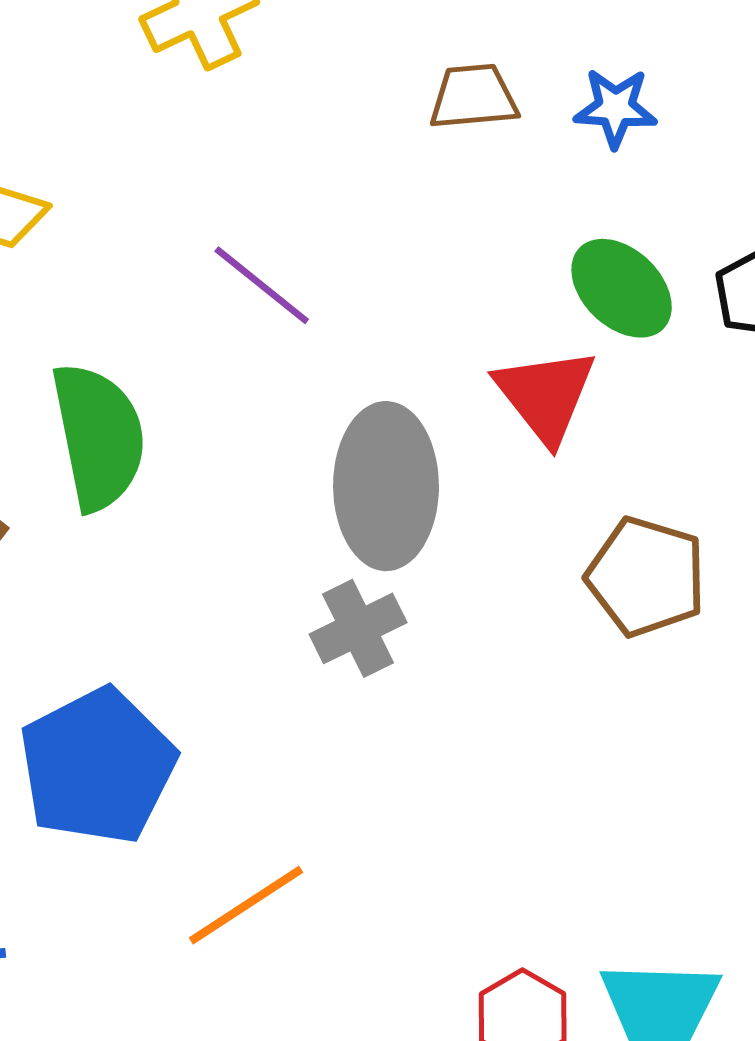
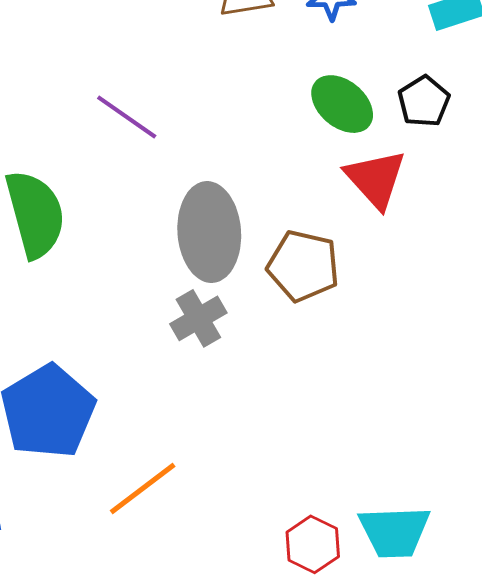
red triangle: (546, 395) -> (376, 179), moved
brown pentagon: (646, 577) -> (303, 266), moved

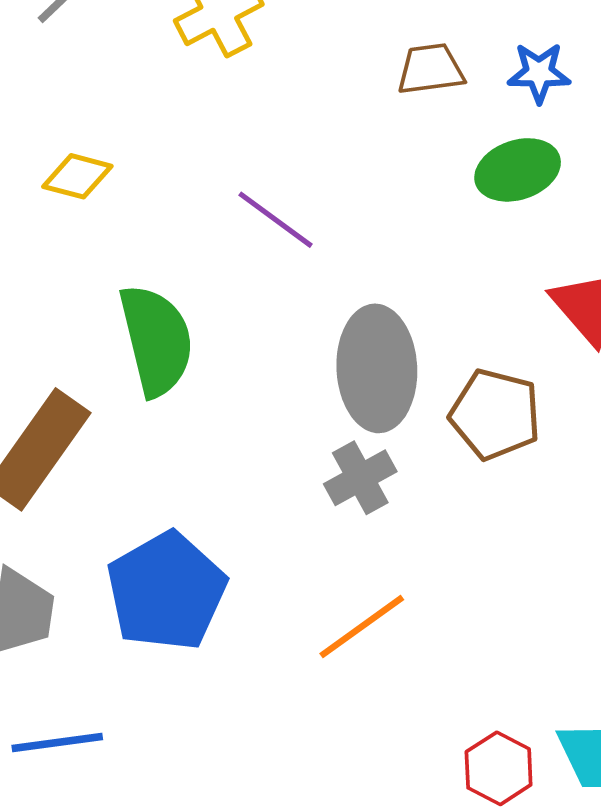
green ellipse: (342, 104) -> (518, 170), moved, turned -60
orange line: (143, 489) -> (362, 627), moved

